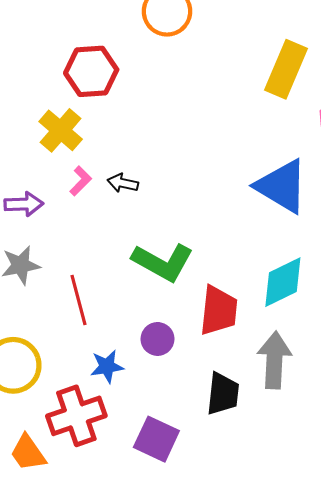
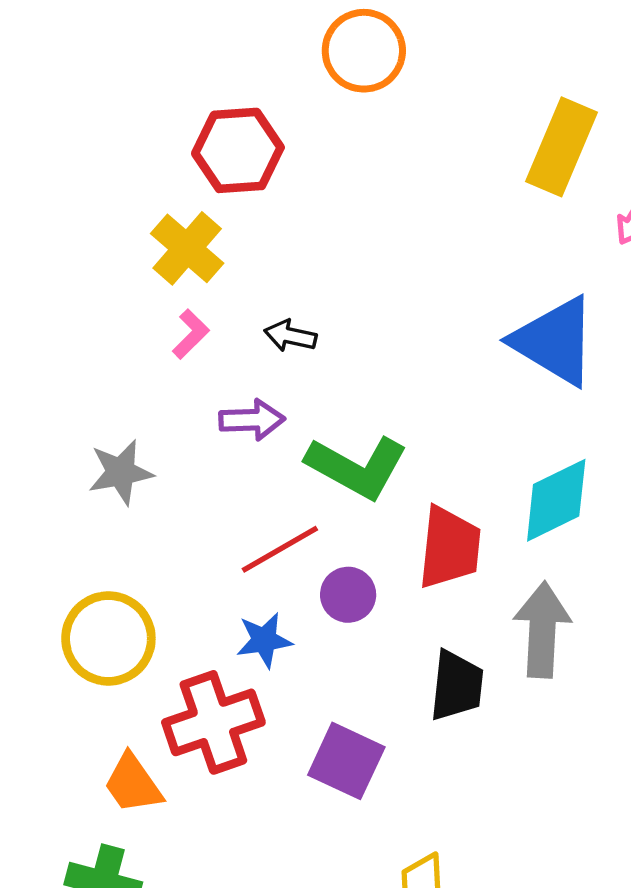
pink L-shape: (81, 181) -> (191, 334), moved
purple arrow: (24, 204) -> (252, 420), moved
red line: (78, 300) -> (280, 549), moved, turned 75

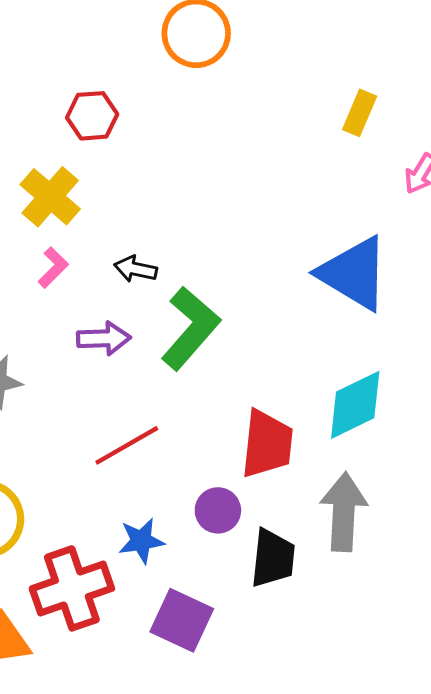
yellow rectangle: (561, 147) -> (360, 113), size x0.6
red hexagon: (238, 150) -> (92, 116), size x0.7
green L-shape: (357, 467) -> (190, 328), moved, turned -78
purple circle: (348, 595) -> (218, 510), moved
blue star: (264, 640) -> (141, 541), moved

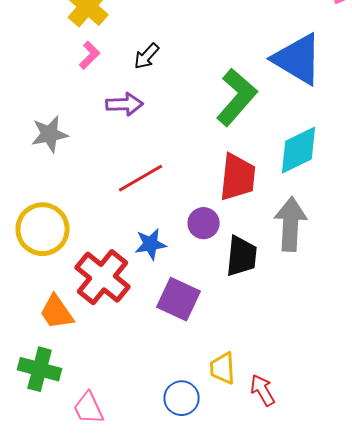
black arrow: (135, 269) -> (147, 56), turned -60
green L-shape: (190, 328) -> (237, 97), moved
red cross: (72, 588) -> (103, 277), turned -32

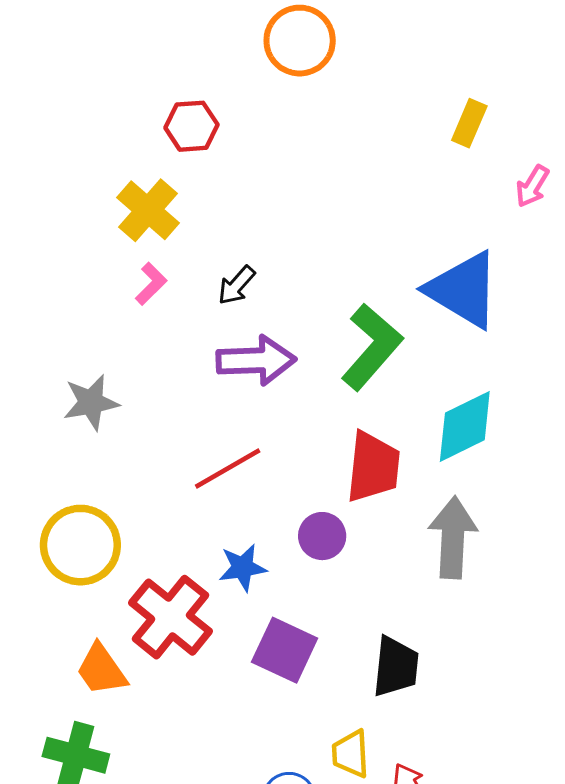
purple arrow: (125, 104) -> (256, 360), moved, size x1.4
black trapezoid: (242, 256) -> (396, 667), moved

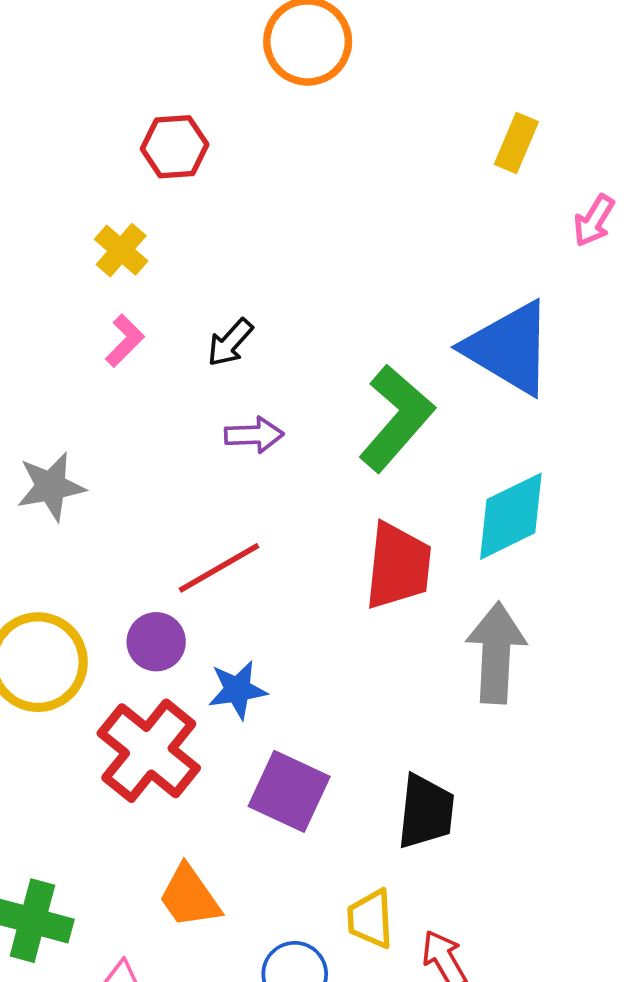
yellow cross: (148, 210) -> (121, 250), size x0.7
purple arrow: (256, 360) -> (254, 435), size x0.6
purple circle: (322, 536) -> (156, 642), moved
orange trapezoid: (101, 670) -> (189, 897), moved

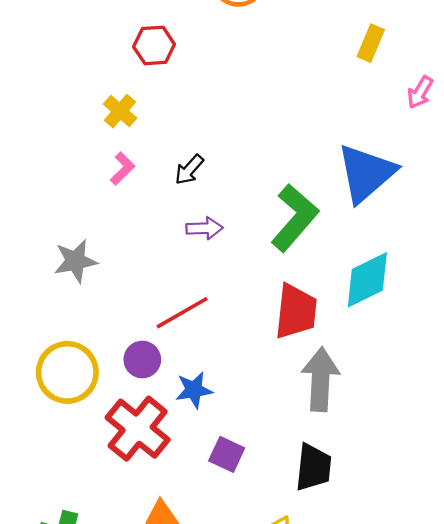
blue triangle: (509, 348) -> (366, 173), turned 48
gray arrow: (496, 653) -> (320, 379), moved
purple square: (289, 791) -> (227, 454), size x0.7

